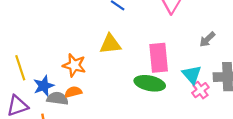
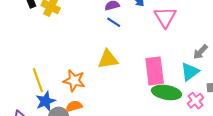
yellow line: (20, 68) -> (38, 80), moved
cyan triangle: (192, 75) -> (190, 72), moved, turned 36
green ellipse: (150, 83) -> (167, 92), moved

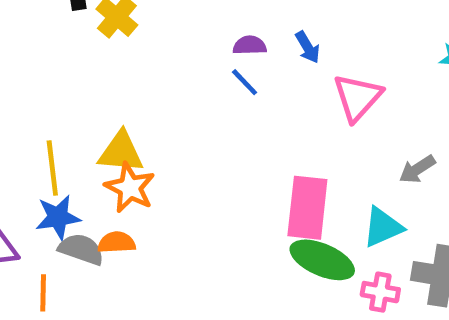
gray arrow: (200, 52) -> (417, 169), moved
yellow triangle: (108, 59) -> (121, 152), moved
pink cross: (195, 101) -> (380, 292), turned 35

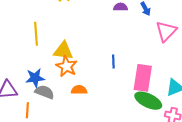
blue line: (245, 82) -> (113, 62), moved, turned 40
yellow line: (52, 168) -> (36, 34), moved
orange semicircle: (117, 242) -> (79, 90), moved

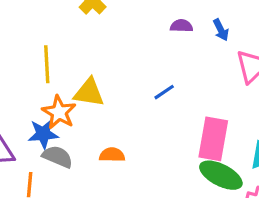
blue line: (113, 62) -> (164, 92), moved, turned 56
orange star: (67, 66) -> (59, 112), moved

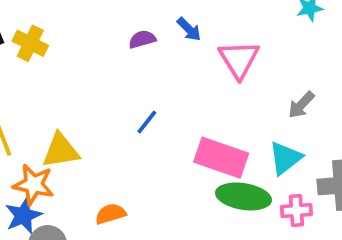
pink rectangle: (213, 139) -> (221, 158), turned -63

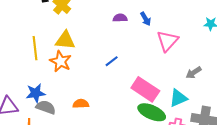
yellow triangle: (61, 151) -> (65, 40), moved
orange star: (34, 185) -> (61, 61), moved

